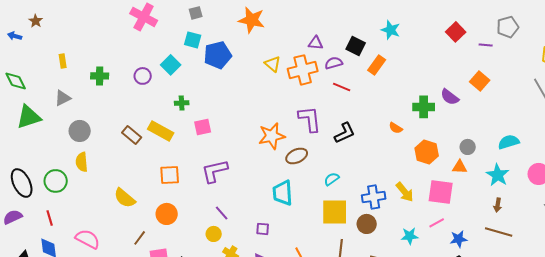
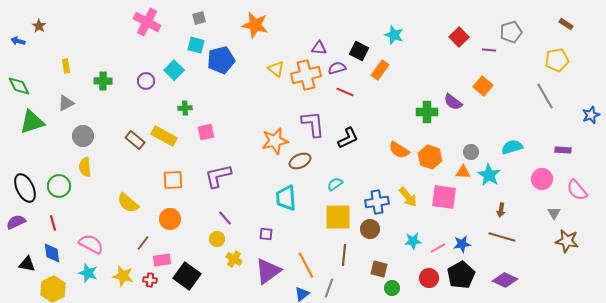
orange semicircle: (396, 128) -> (399, 150), moved, size x1.5
cyan star: (498, 175) -> (489, 175), moved
pink line: (437, 223) -> (438, 248), moved

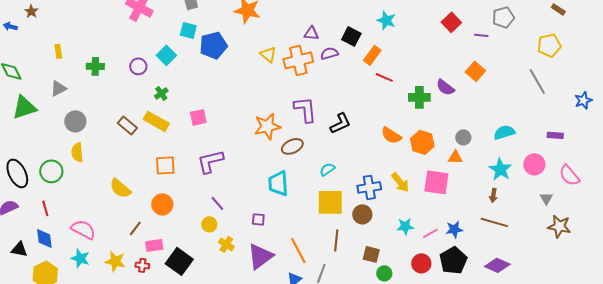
red line: (345, 92) -> (384, 77), moved
green cross: (185, 108) -> (161, 93), moved, turned -32
cyan star: (489, 175) -> (500, 169), moved

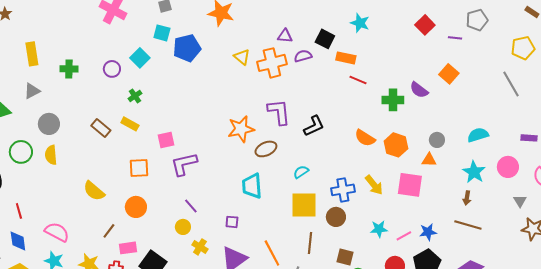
yellow rectangle: (58, 51) -> (32, 54), size x1.6
orange rectangle: (372, 55) -> (346, 58), turned 66
pink square: (198, 117) -> (166, 140), moved
yellow rectangle: (156, 121) -> (130, 124), size x0.7
green circle: (51, 171) -> (21, 152), moved

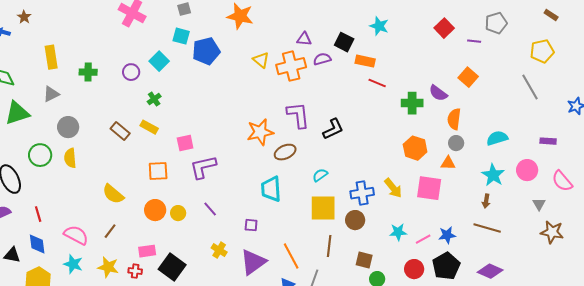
orange semicircle: (365, 138) -> (454, 119), moved, turned 65
yellow circle: (183, 227) -> (178, 213), moved
brown line: (109, 231) -> (110, 231), moved

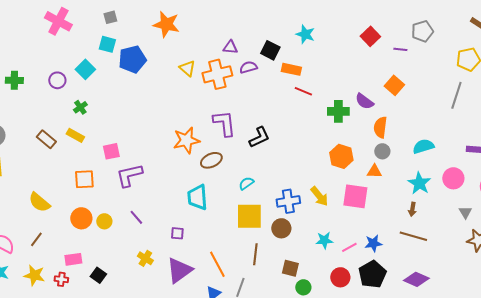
gray line: (530, 87) -> (456, 95), turned 48
black square: (172, 267) -> (98, 275), size x0.6

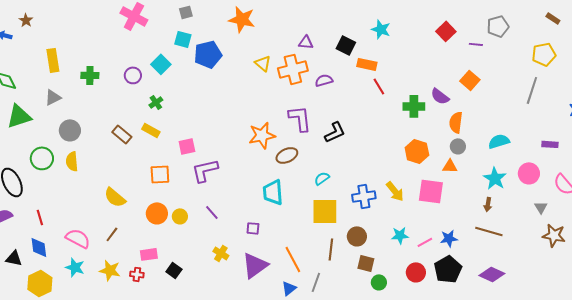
purple semicircle: (248, 67) -> (324, 80), moved
red line: (303, 91) -> (379, 86), turned 36
brown circle: (281, 228) -> (357, 236), moved

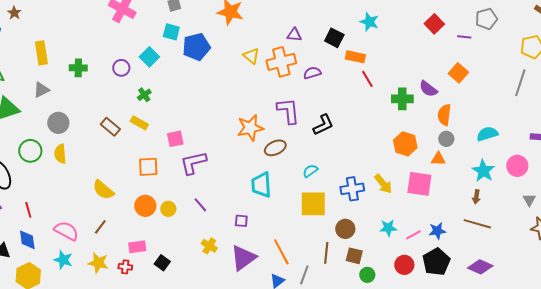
brown line: (331, 249) -> (326, 253), moved

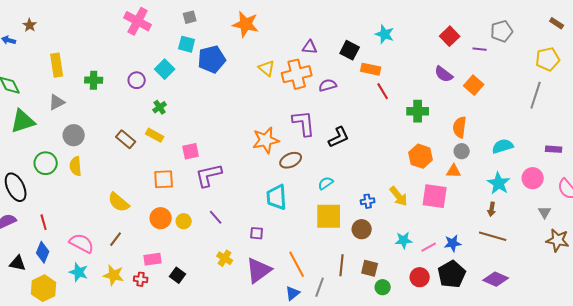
purple semicircle: (428, 89) -> (444, 74), moved
blue cross: (352, 189) -> (368, 201), size x0.6
brown circle: (345, 229) -> (362, 229), moved
blue diamond: (27, 240) -> (43, 252), turned 30

